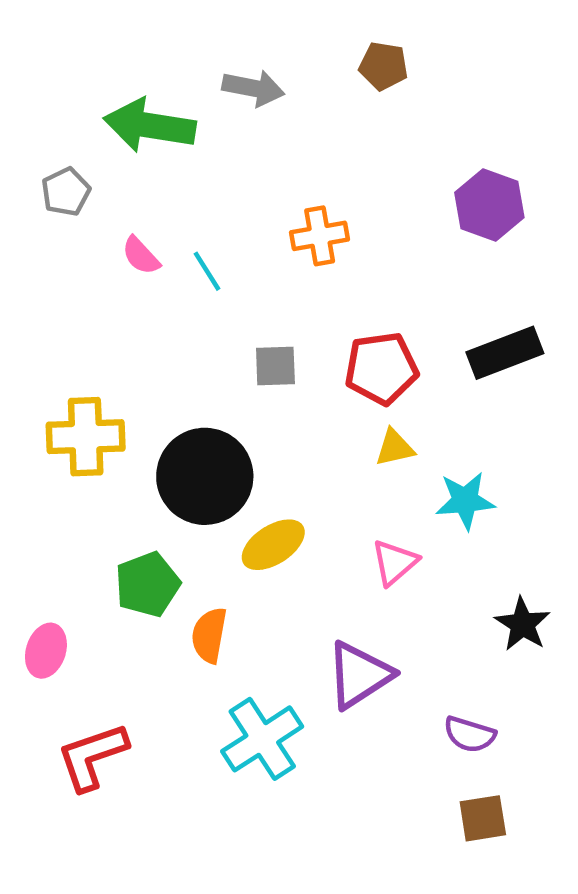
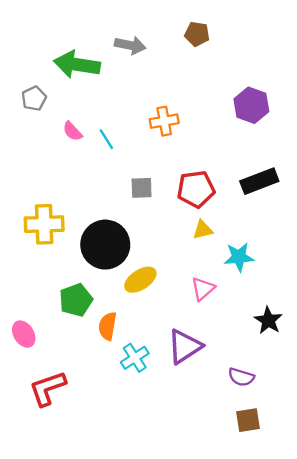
pink ellipse: (46, 651) -> (24, 334), turned -50
cyan cross: (262, 739) -> (135, 358), moved, size x0.7

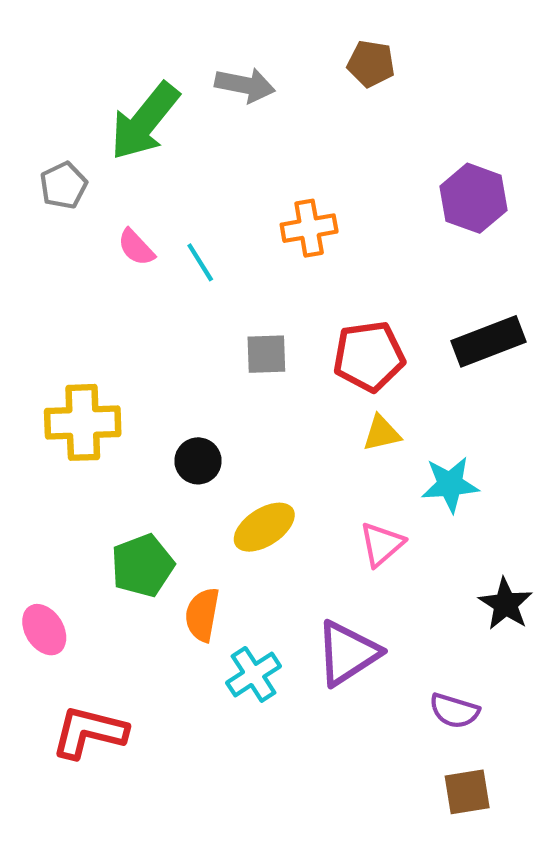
green arrow: (77, 64) -> (145, 121), turned -60
black circle: (105, 245) -> (198, 461), size x0.5
red L-shape: (48, 388) -> (89, 732), turned 33

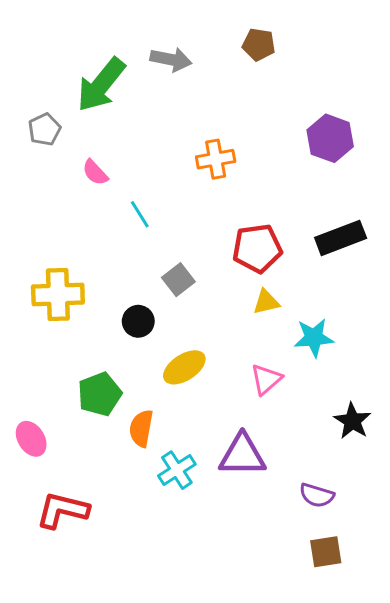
cyan line: (200, 262) -> (140, 214), moved
gray square: (266, 354) -> (178, 280), moved, turned -36
purple triangle: (347, 653) -> (242, 455), turned 33

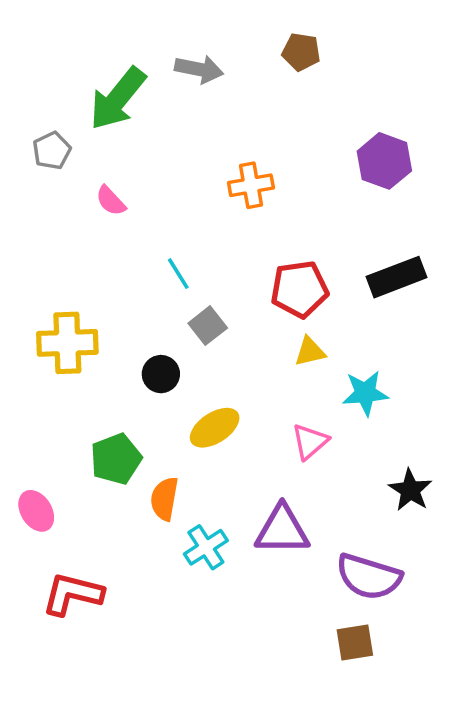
cyan line: (140, 214) -> (178, 274), moved
purple semicircle: (317, 495) -> (369, 577), size x1.6
brown square: (326, 552) -> (355, 643), moved

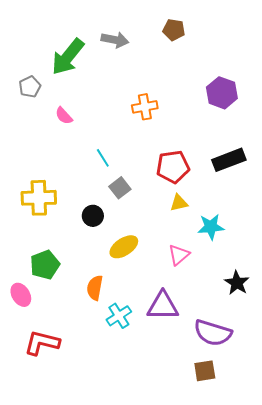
green pentagon: (116, 459) -> (45, 265), moved

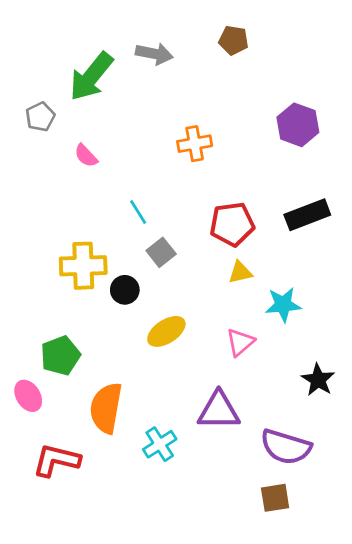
yellow cross: (39, 198) -> (83, 266), moved
orange semicircle: (95, 288) -> (106, 408), moved, size x1.5
cyan cross: (119, 316) -> (160, 444), moved

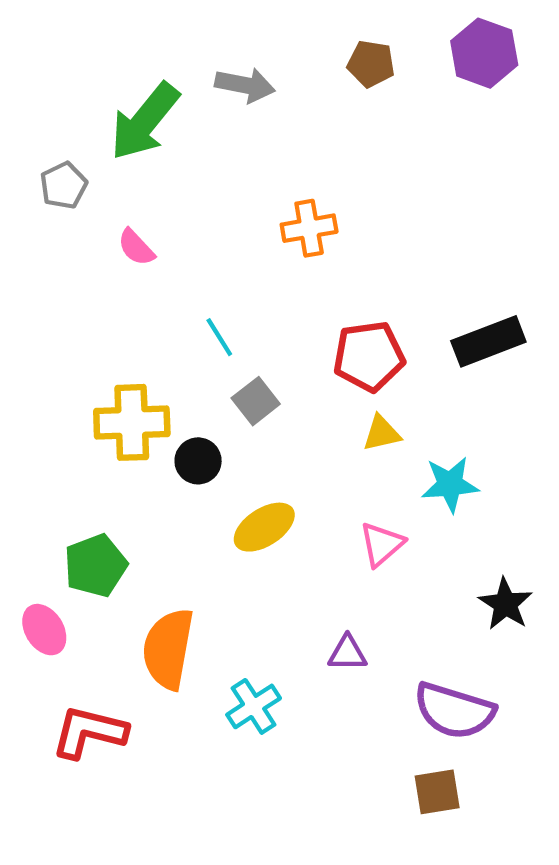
purple hexagon: (298, 125) -> (484, 53), moved
purple triangle: (219, 411) -> (347, 653), size x0.6

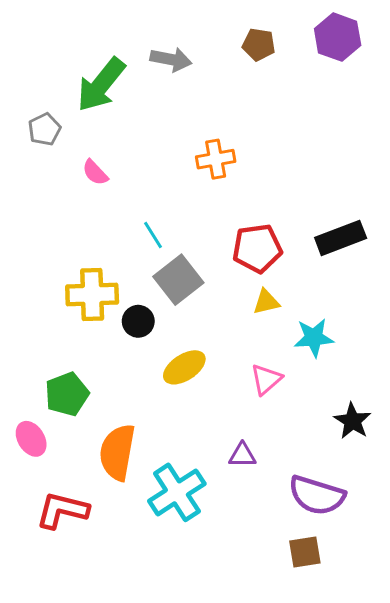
gray square: (256, 401) -> (178, 280), size x1.5
cyan cross: (254, 706) -> (177, 492), size x1.5

